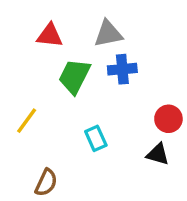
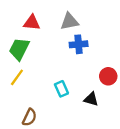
green trapezoid: (74, 76) -> (19, 49), moved
black triangle: (158, 154) -> (91, 99), moved

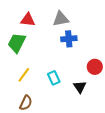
yellow line: (17, 77) -> (24, 75), moved
black triangle: (91, 99) -> (80, 87), turned 40

